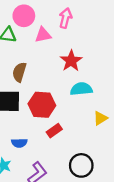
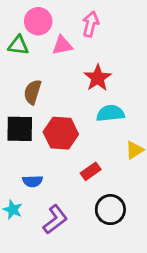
red rectangle: (54, 131) -> (91, 171), moved

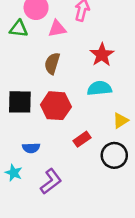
red star: (98, 78) -> (102, 55), moved
brown semicircle: (33, 92) -> (52, 63), moved
black circle: (110, 210) -> (114, 155), moved

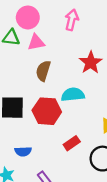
pink triangle: (57, 29) -> (36, 42), moved
cyan semicircle: (99, 88) -> (73, 95), moved

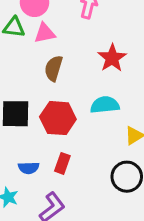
cyan semicircle: (73, 95) -> (105, 105), moved
red rectangle: (72, 143) -> (62, 163), moved, turned -35

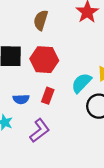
cyan semicircle: (105, 105) -> (81, 83), moved, turned -40

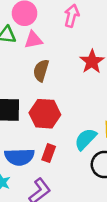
blue semicircle: (21, 99) -> (19, 157), size x1.6

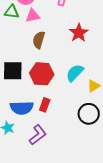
cyan semicircle: (86, 139) -> (75, 73), moved

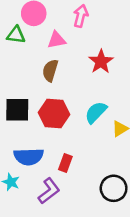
pink triangle: (33, 16) -> (57, 40), moved
red rectangle: (45, 105) -> (65, 163), moved
black circle: (89, 114) -> (114, 188), moved

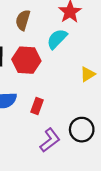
cyan semicircle: (96, 112) -> (57, 39), moved
purple L-shape: (49, 191) -> (50, 140), moved

